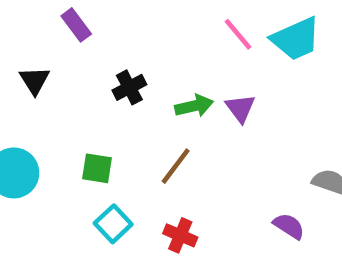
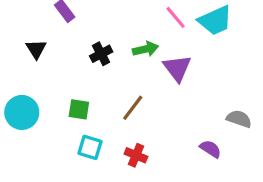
green arrow: (194, 106) -> (145, 49), moved
purple triangle: (240, 108) -> (177, 68), size x1.4
cyan square: (113, 224) -> (90, 147), turned -30

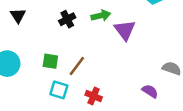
brown line: (133, 108) -> (77, 66), moved

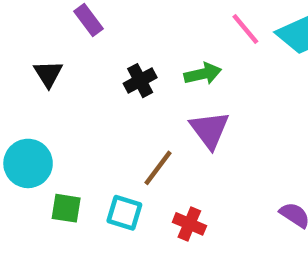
purple triangle: (125, 30) -> (210, 130), moved
green square: (50, 61) -> (66, 208), moved

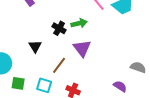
black triangle: (48, 74) -> (35, 46), moved
black cross: (140, 81) -> (59, 28), moved, turned -32

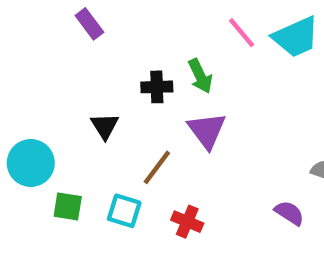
green arrow: (79, 23) -> (200, 76), turned 77
black cross: (59, 28) -> (157, 87), turned -32

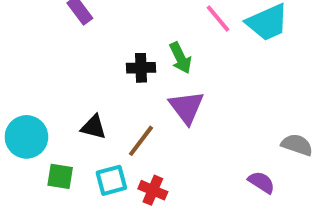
black triangle: (105, 126) -> (94, 127), moved, turned -44
cyan square: (124, 211) -> (111, 180), turned -32
red cross: (187, 222) -> (153, 190), moved

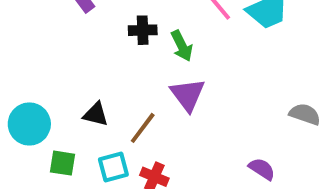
black cross: (141, 68) -> (143, 30), moved
gray semicircle: (297, 145) -> (305, 114), moved

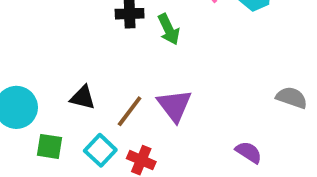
purple triangle: (188, 95) -> (174, 105), moved
cyan square: (113, 167) -> (100, 150), turned -32

